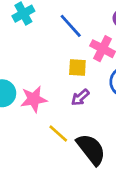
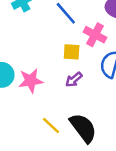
yellow line: (58, 133) -> (51, 125), moved

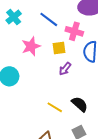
pink star: (31, 81) -> (31, 46), moved
black semicircle: (83, 128) -> (80, 104), size x0.7

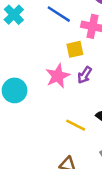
pink star: (31, 46) -> (58, 76), moved

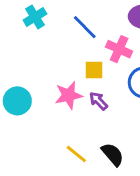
purple arrow: (85, 75) -> (98, 101), turned 90

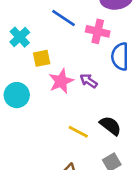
cyan cross: (35, 17) -> (20, 37), moved
yellow square: (94, 70) -> (42, 58), moved

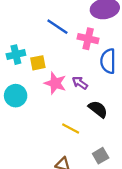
cyan cross: (20, 37) -> (16, 55), moved, turned 30
pink star: (61, 81) -> (55, 83), turned -30
black semicircle: (110, 126) -> (98, 109), moved

